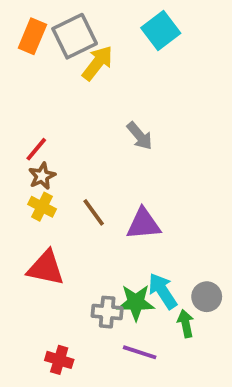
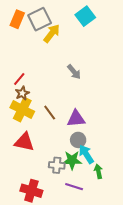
yellow cross: (42, 207) -> (22, 109), size x1.6
gray circle: (207, 297) -> (78, 140), moved
red cross: (59, 360) -> (31, 191), size x1.5

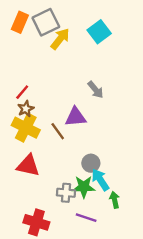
cyan square: (85, 16) -> (99, 32), moved
gray arrow: (74, 72) -> (96, 90), moved
purple triangle: (76, 119) -> (75, 117), moved

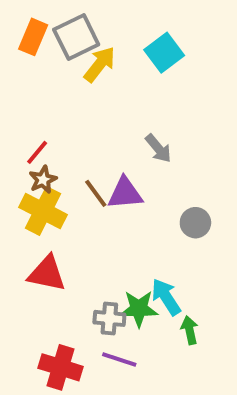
brown line: (58, 131) -> (96, 193), moved
gray circle: (91, 163) -> (195, 223), moved
purple line: (86, 218) -> (119, 360), moved

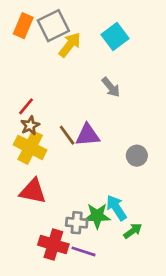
gray arrow: (158, 148) -> (111, 87), moved
green arrow: (190, 330) -> (133, 231), turned 66
red cross: (61, 367) -> (53, 245), moved

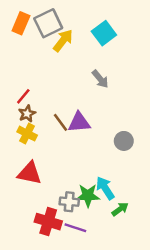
yellow cross: (30, 147) -> (27, 134), size x0.7

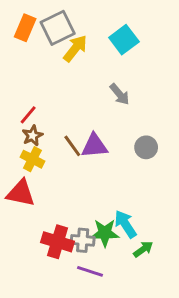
gray circle: (124, 141) -> (146, 147), moved
red triangle: (30, 173) -> (21, 193), moved
red cross: (48, 222) -> (58, 242), moved

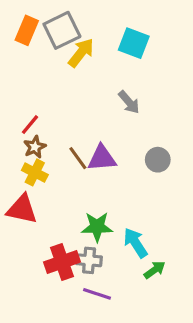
cyan square: (124, 40) -> (134, 43), turned -32
green star: (105, 233) -> (97, 227), moved
red cross: (58, 242) -> (62, 262), turned -36

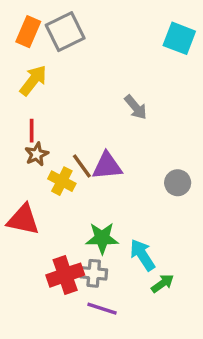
cyan square: (134, 43) -> (179, 38), moved
yellow arrow: (81, 53) -> (33, 80), moved
red line: (30, 125) -> (32, 131), turned -40
gray circle: (158, 160) -> (178, 183), moved
yellow cross: (35, 172) -> (62, 181), moved

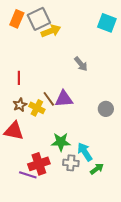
yellow arrow: (33, 80) -> (51, 31), moved, turned 30
brown star: (37, 154) -> (20, 105), moved
gray cross: (94, 273) -> (71, 163), moved
purple line: (102, 309) -> (28, 175), moved

